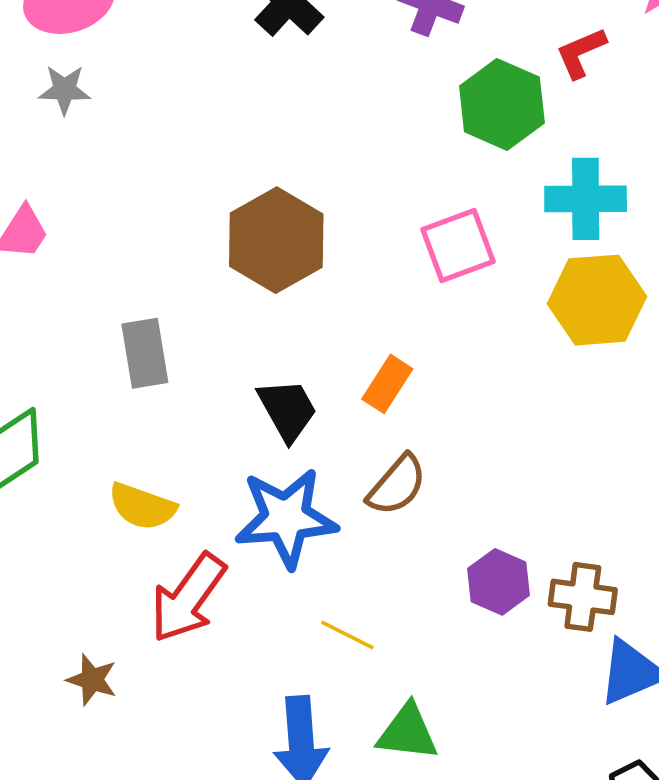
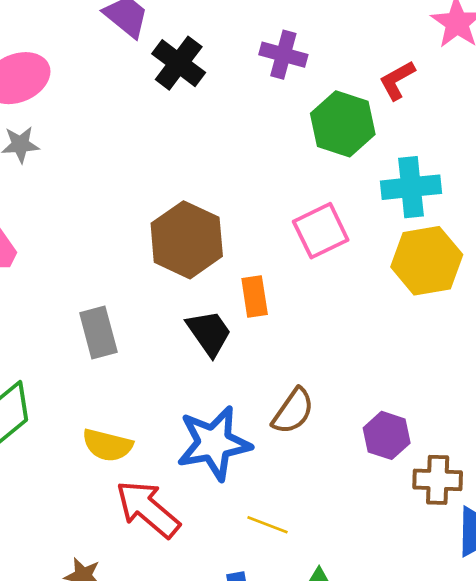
orange rectangle: (387, 384) -> (255, 296), moved, turned -36
black trapezoid: (287, 410) -> (209, 333), moved
purple hexagon: (499, 582) -> (387, 435), moved
red arrow: (188, 598) -> (148, 509), turned 100

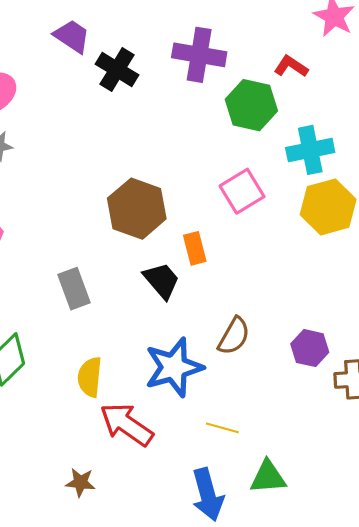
purple cross: (283, 55) -> (199, 55), size x1.4
red L-shape: (397, 80) -> (291, 66), turned 68
yellow semicircle: (107, 445) -> (90, 377), turned 87

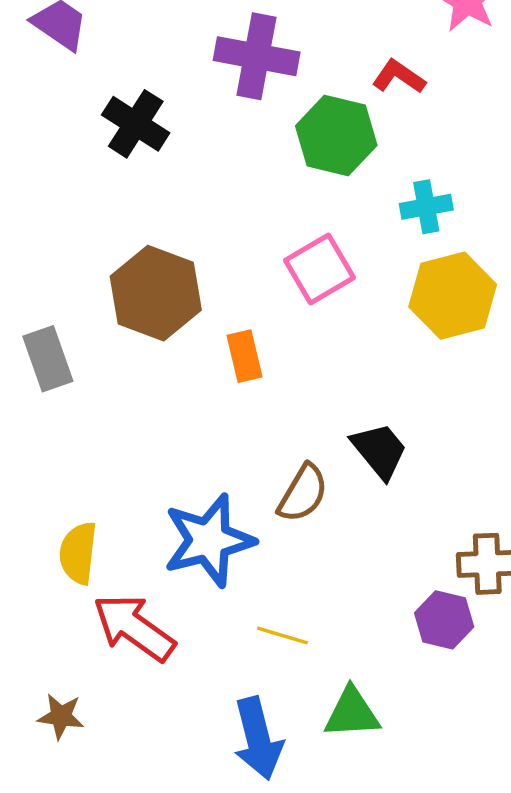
black cross: (117, 69) -> (136, 124), moved
cyan cross: (310, 150) -> (426, 207), size x0.7
black trapezoid: (162, 281) -> (379, 451), moved
gray rectangle: (74, 289) -> (48, 359), moved
purple hexagon: (310, 348) -> (444, 620), moved

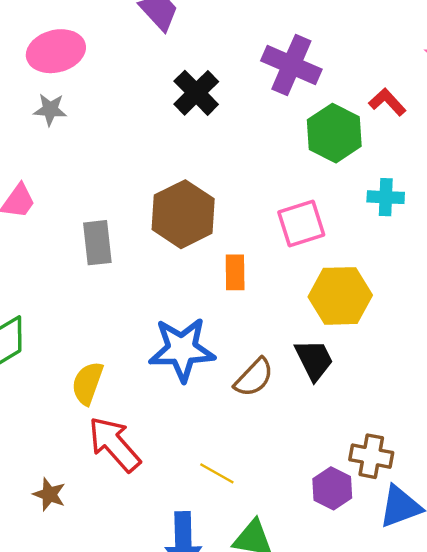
yellow hexagon: (453, 296) -> (340, 296), moved
blue star: (209, 540) -> (182, 349), moved

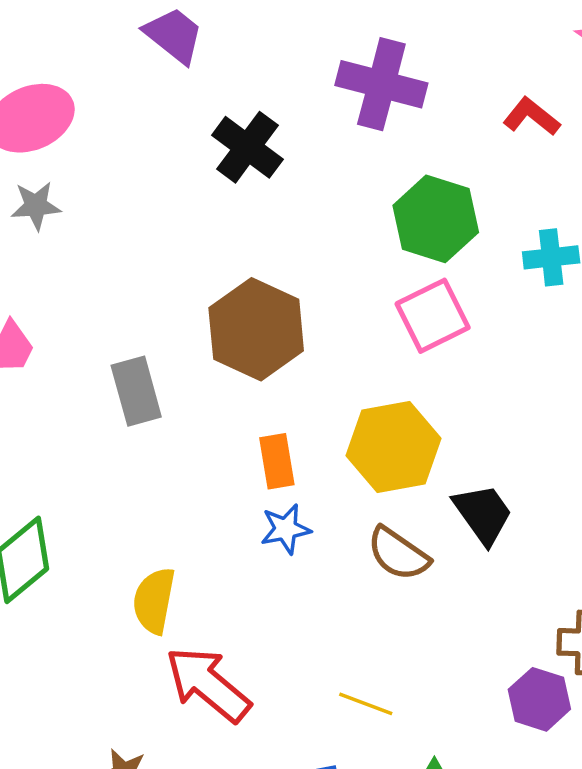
green hexagon: (334, 133) -> (436, 219), moved
orange rectangle: (235, 272) -> (277, 461), moved
yellow hexagon: (340, 296) -> (394, 447), moved
blue star: (182, 349) -> (286, 529), size x0.5
brown semicircle: (254, 377) -> (398, 554), turned 90

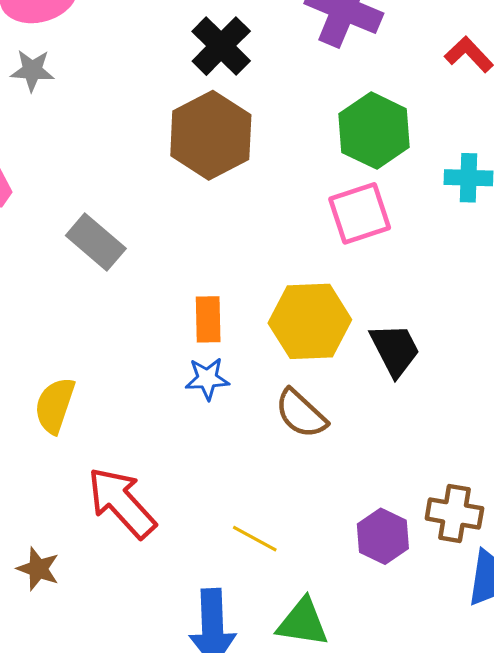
brown hexagon: (256, 329) -> (211, 135), moved
gray rectangle: (136, 391) -> (96, 242), turned -42
black trapezoid: (483, 514) -> (395, 350), moved
yellow semicircle: (154, 601) -> (55, 405), moved
purple hexagon: (539, 699) -> (383, 536), moved

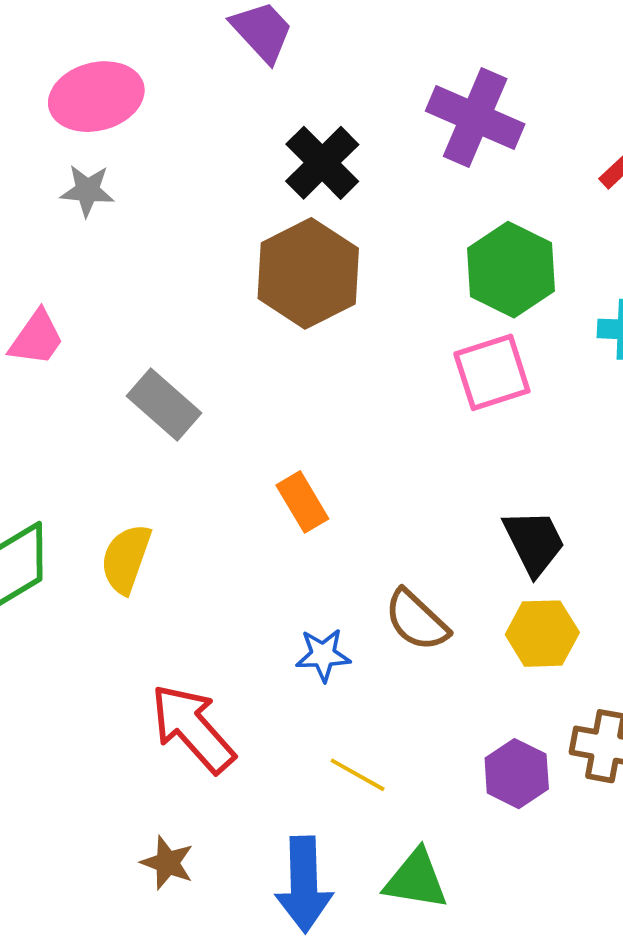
orange rectangle: (208, 319) -> (302, 502), turned -30
yellow hexagon: (310, 321) -> (542, 634), moved, size x0.7
blue star: (207, 379) -> (323, 655), moved
yellow semicircle: (55, 405) -> (126, 559), moved
brown star: (38, 569) -> (167, 863), moved

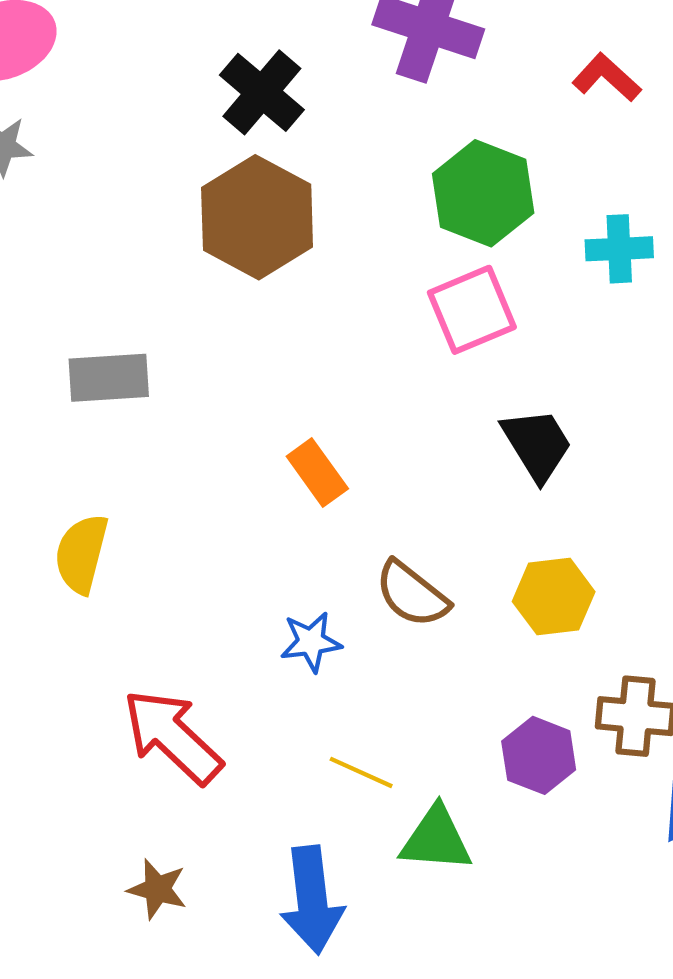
gray rectangle: (164, 404) -> (109, 378), turned -40
orange rectangle: (302, 502) -> (317, 473), moved
black trapezoid: (534, 542) -> (537, 444), moved
green triangle: (416, 880) -> (436, 839), moved

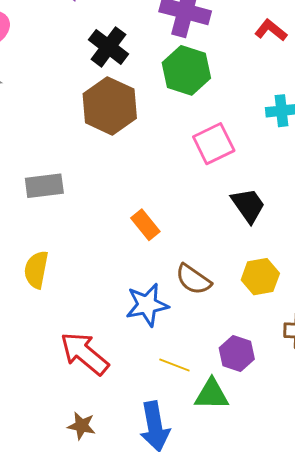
green hexagon: (483, 193) -> (186, 70), moved
blue star: (311, 642) -> (147, 305), size x1.5
purple hexagon: (539, 755) -> (237, 354), moved

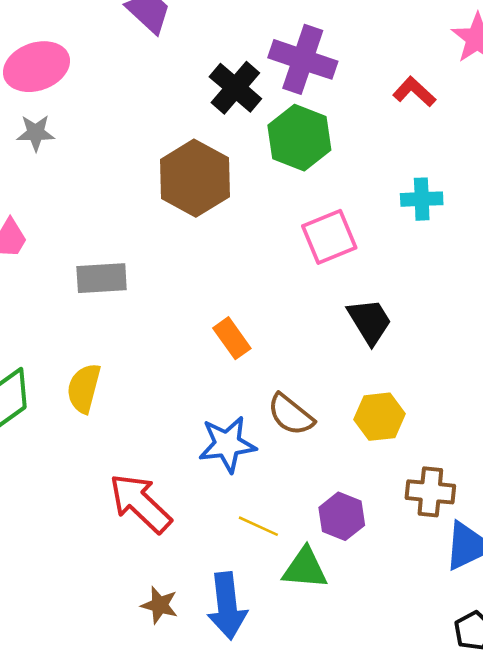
black cross: (109, 47) -> (235, 88), moved
brown star: (82, 426) -> (160, 605), moved

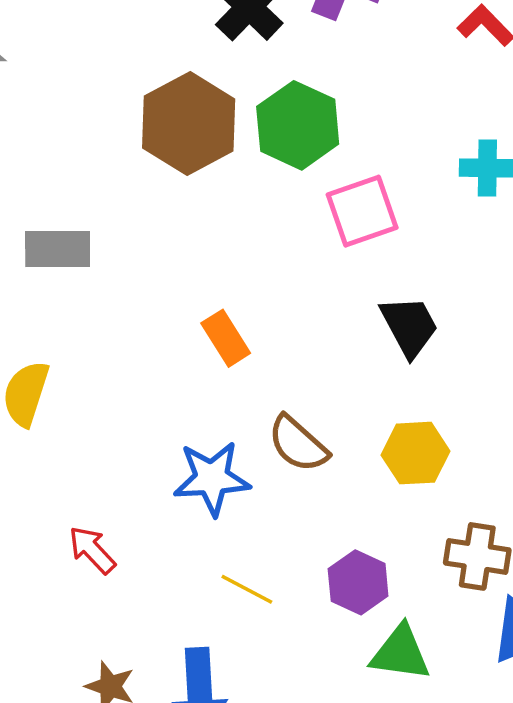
green hexagon: (299, 138) -> (298, 125), moved
red arrow: (140, 503) -> (92, 550), size x0.6
green triangle: (305, 568) -> (400, 653), moved

